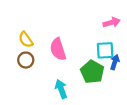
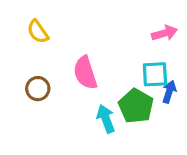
yellow semicircle: (26, 40) -> (38, 32), moved
cyan arrow: (61, 89) -> (106, 119), moved

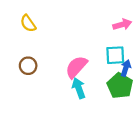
pink semicircle: (85, 73) -> (76, 67), moved, turned 60
green pentagon: (136, 106) -> (120, 86), moved

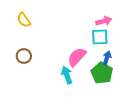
cyan square: (115, 55) -> (100, 37), moved
pink semicircle: (76, 67) -> (77, 57), moved

